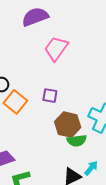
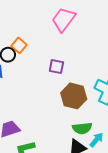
orange square: (15, 102) -> (19, 45), moved, size x0.7
green semicircle: (77, 141) -> (82, 128), moved

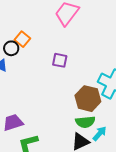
brown hexagon: (74, 96) -> (88, 99), moved

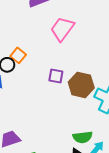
brown hexagon: (88, 99) -> (81, 85), moved

